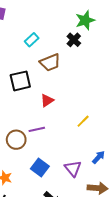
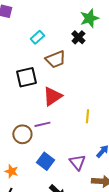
red triangle: (47, 101) -> (52, 96), size x1.5
yellow line: (83, 121) -> (87, 116), turned -40

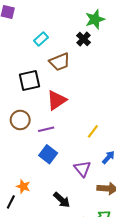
yellow line: (87, 116) -> (93, 131), moved, turned 32
brown circle: (22, 134) -> (20, 120), moved
blue square: (45, 161) -> (48, 154), moved
orange star: (11, 171) -> (23, 186), moved

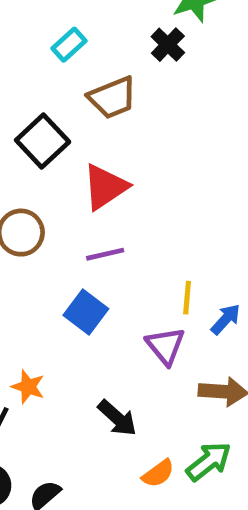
black square: (30, 81) -> (43, 141), turned -30
purple line: (46, 129) -> (105, 254), moved
yellow line: (93, 131) -> (187, 298), moved, turned -32

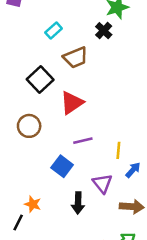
purple line: (105, 254) -> (83, 141), moved
yellow line: (187, 298) -> (118, 150), moved
black arrow: (117, 418) -> (78, 203), moved, turned 50

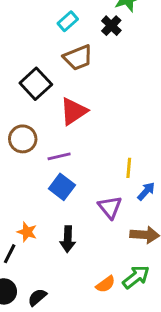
cyan rectangle: (54, 31) -> (68, 21), moved
purple line: (83, 141) -> (59, 156), moved
black arrow: (78, 203) -> (68, 239), moved

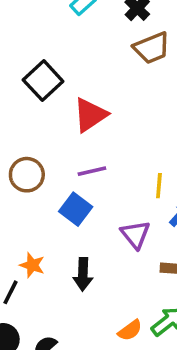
brown trapezoid: (78, 58) -> (152, 48), moved
brown circle: (23, 139) -> (27, 175), moved
purple line: (59, 156) -> (92, 171), moved

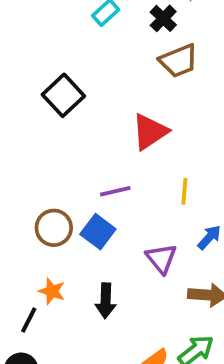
red triangle: (90, 115) -> (150, 132), moved
brown circle: (27, 175) -> (54, 228), moved
yellow line: (159, 186) -> (184, 191), moved

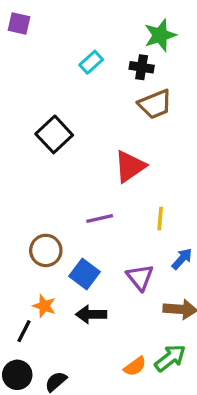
black cross: (163, 18) -> (142, 67), turned -35
blue square: (98, 232) -> (84, 274), moved
black arrow: (106, 301) -> (91, 314), turned 88

